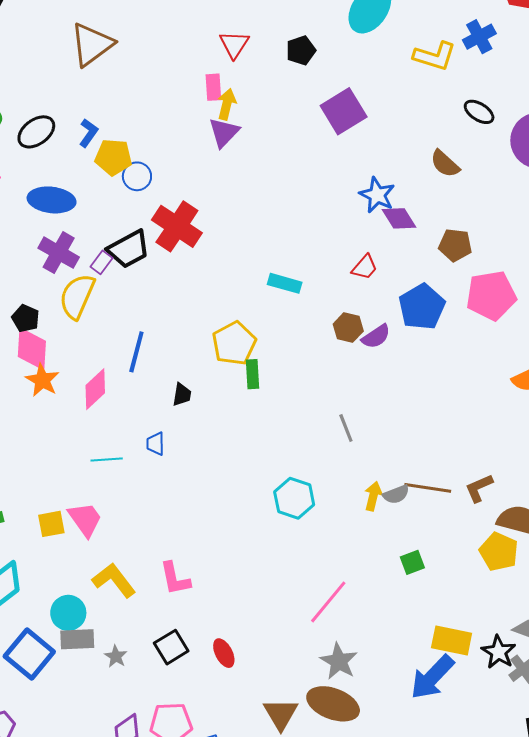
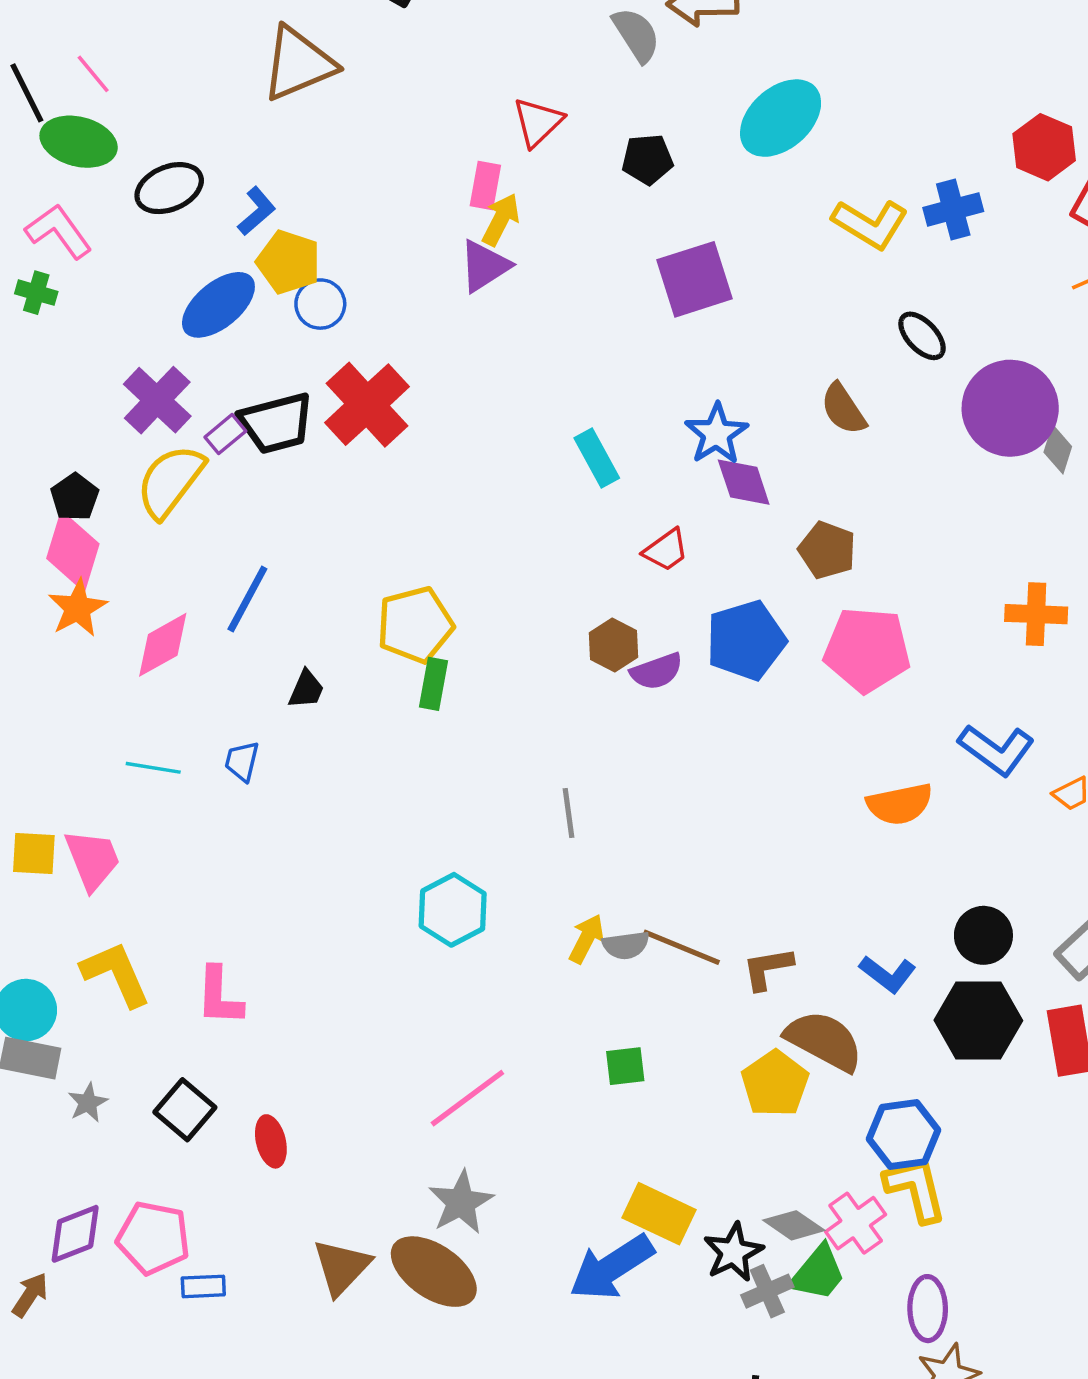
blue ellipse: (52, 200) -> (218, 305), moved, turned -60
cyan rectangle: (285, 283) -> (597, 458), moved, turned 32
black square: (171, 647) -> (185, 1110), turned -32

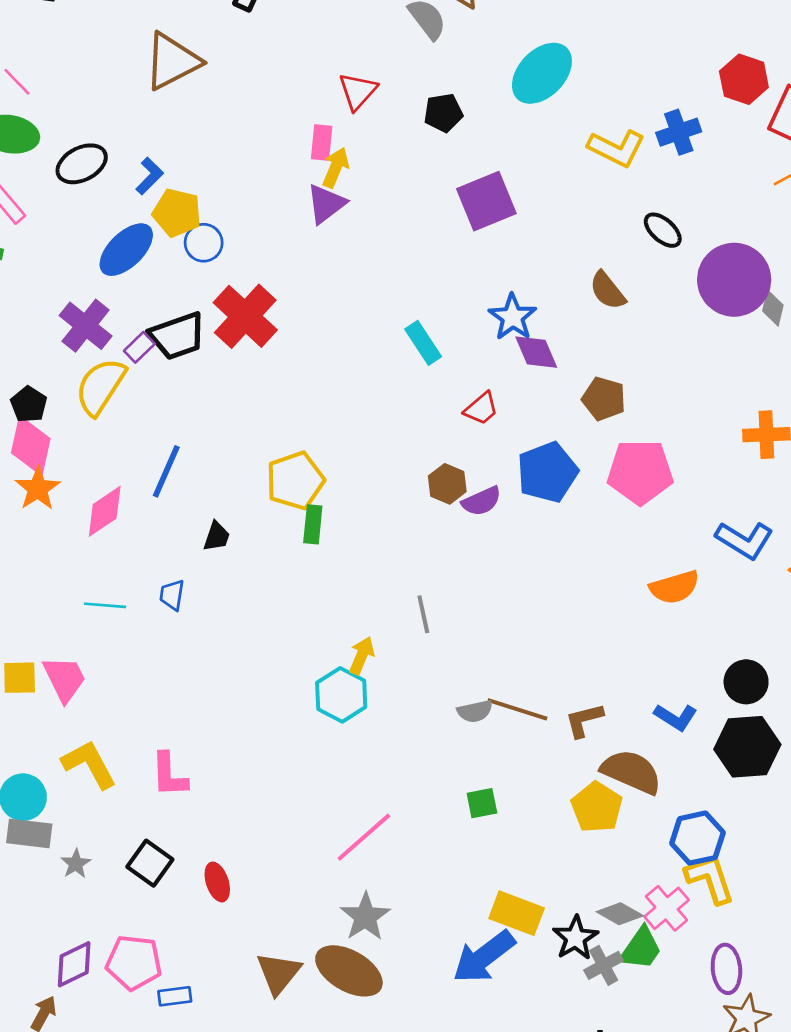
yellow arrow: (586, 939) -> (362, 656), moved

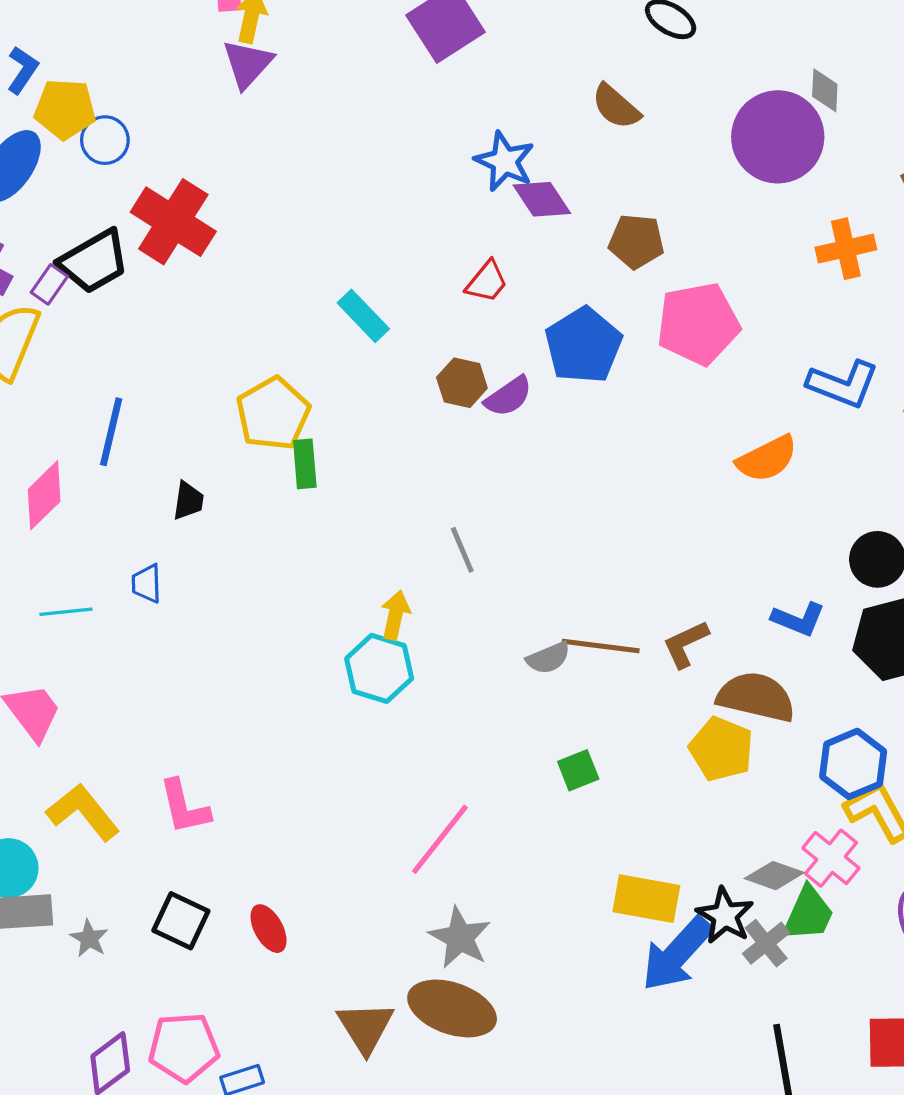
purple circle: (734, 280) -> (778, 137), moved
cyan rectangle: (423, 343) -> (363, 316), moved
blue arrow: (484, 957) -> (677, 954), moved

